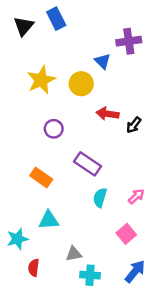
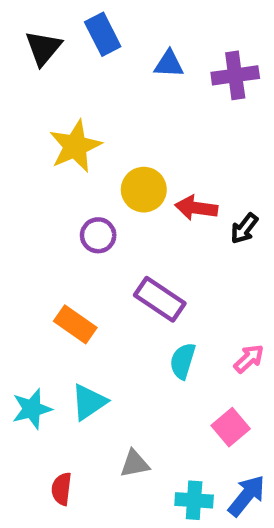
blue triangle: (102, 61) -> (169, 64), moved, turned -42
yellow circle: (81, 84) -> (144, 190), moved
cyan triangle: (49, 220) -> (89, 402), turned -30
cyan star: (17, 239) -> (32, 409), moved
cyan cross: (90, 275) -> (194, 500), moved

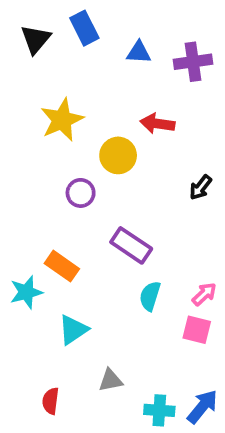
red arrow: (196, 208) -> (157, 124), moved
cyan star: (32, 409) -> (26, 292), moved
pink square: (231, 427) -> (197, 330), moved, turned -36

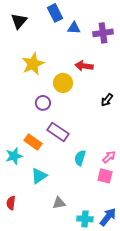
blue rectangle: (84, 28) -> (55, 13), moved
purple rectangle: (131, 245) -> (58, 132), moved
red semicircle: (51, 401) -> (11, 203), moved

